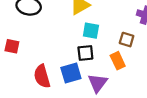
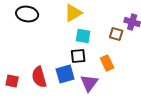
brown square: (127, 40) -> (116, 34), moved
red square: (12, 46) -> (12, 81), moved

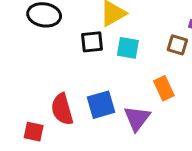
black square: (78, 56) -> (92, 42), moved
red square: (12, 81) -> (34, 132), moved

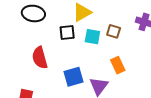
brown square: (177, 45) -> (114, 31), moved
red semicircle: (62, 109) -> (40, 58), moved

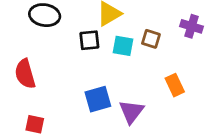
red semicircle: (40, 58) -> (25, 74), moved
orange rectangle: (118, 65) -> (175, 85), moved

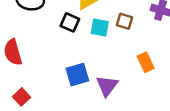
black square: (89, 40) -> (70, 22), turned 30
red square: (35, 124) -> (22, 97), turned 35

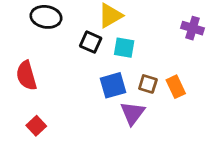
brown square: (125, 21) -> (148, 84), moved
blue square: (77, 75) -> (113, 85), moved

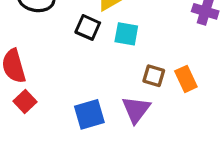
blue square: (113, 85) -> (89, 114), moved
red square: (36, 126) -> (25, 101), moved

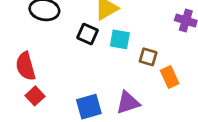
brown square: (154, 76) -> (148, 57), moved
purple triangle: (136, 110) -> (128, 103), turned 35

